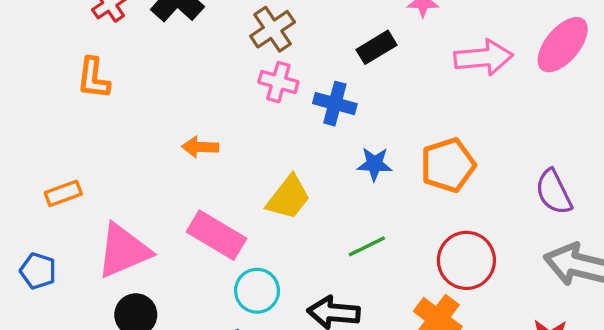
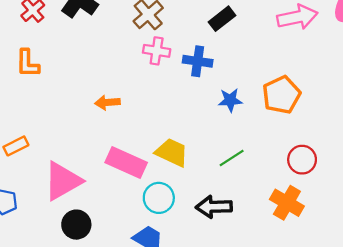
yellow trapezoid: (288, 198) -> (172, 152), moved, turned -96
red circle: (466, 260) -> (302, 160), size x0.7

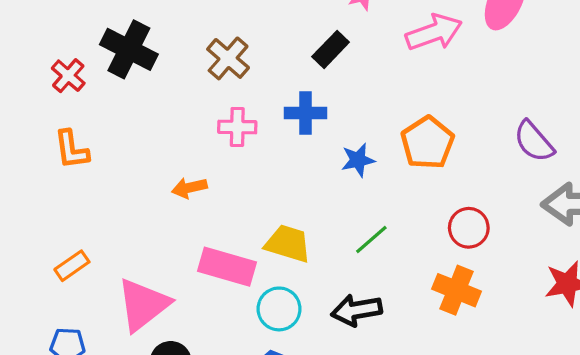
pink cross: (157, 51) -> (237, 127), moved

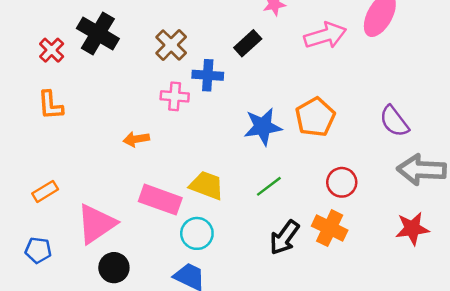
blue cross: (305, 113) -> (208, 75), moved
blue star: (358, 160) -> (263, 127), size x1.5
black arrow: (357, 310) -> (284, 237), moved, turned -48

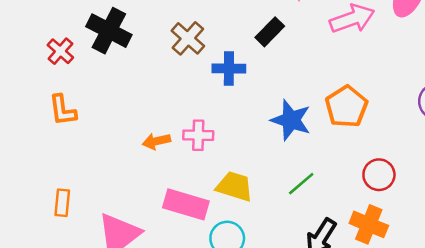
pink cross: (175, 96) -> (198, 135), moved
blue star: (263, 127) -> (291, 120), turned 30
orange rectangle: (45, 191) -> (62, 203), turned -50

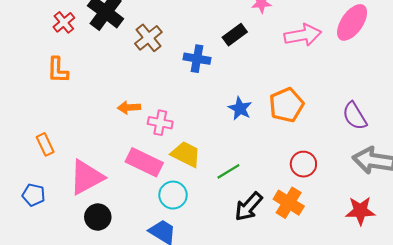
brown cross: (188, 38) -> (148, 38), moved
blue star: (291, 120) -> (240, 108), size x0.7
pink cross: (198, 135) -> (160, 123), moved
green line: (301, 184) -> (228, 171), moved
orange rectangle: (62, 203) -> (45, 144), turned -40

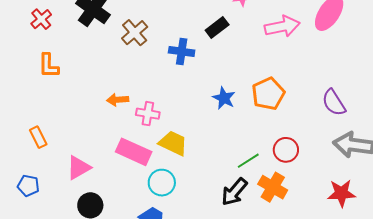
red cross: (64, 22) -> (41, 19), moved
green line: (228, 171) -> (248, 161), moved
pink triangle: (86, 177) -> (79, 168), size x0.7

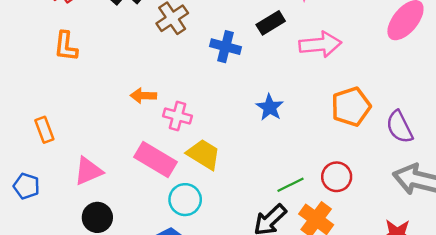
pink arrow: (282, 26) -> (320, 44), moved
orange pentagon: (268, 94) -> (351, 107), moved

